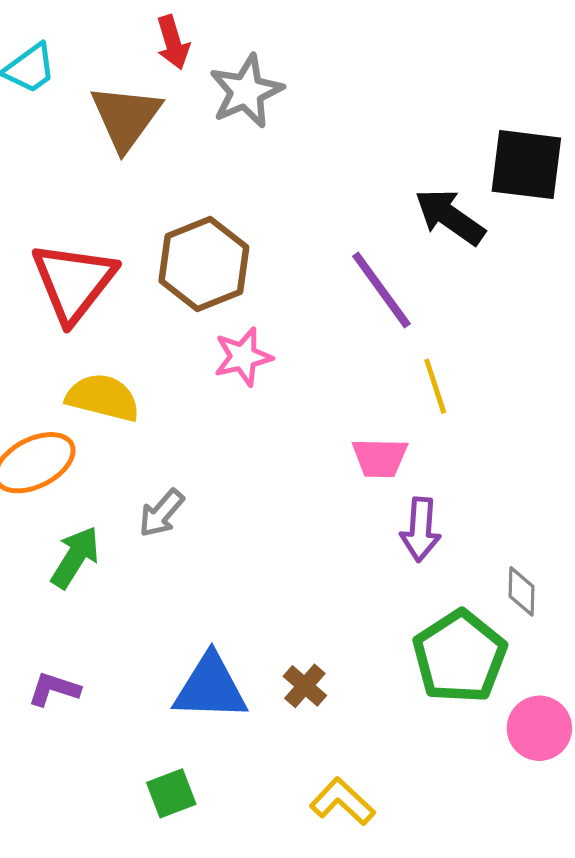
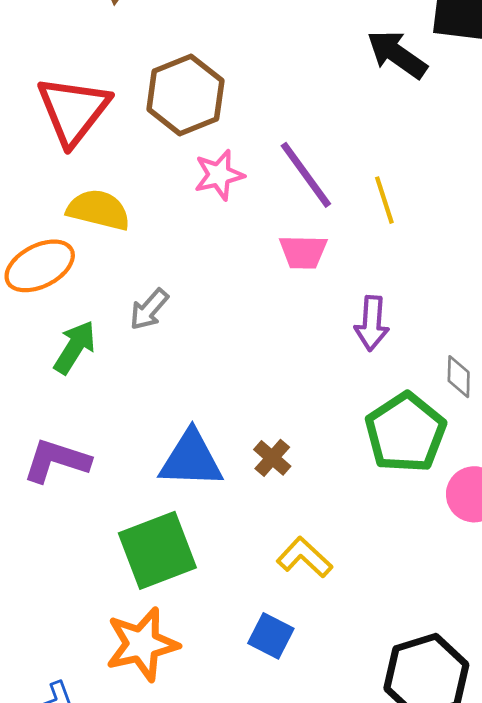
purple line: (381, 290) -> (306, 175), moved
pink trapezoid: (380, 458) -> (303, 252), moved
purple L-shape: (54, 689) -> (56, 461), size x1.5
green square: (171, 793) -> (157, 550), size x1.8

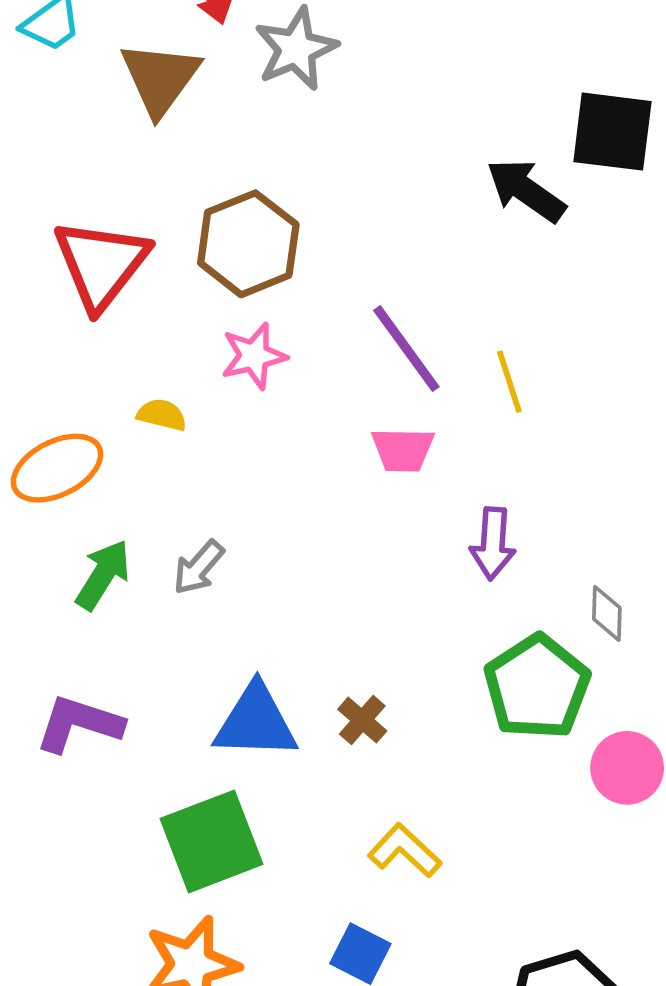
pink star: (219, 175) -> (254, 356), moved
yellow semicircle: (99, 210) -> (162, 415), moved, size x0.6
gray arrow: (149, 309) -> (199, 567), moved

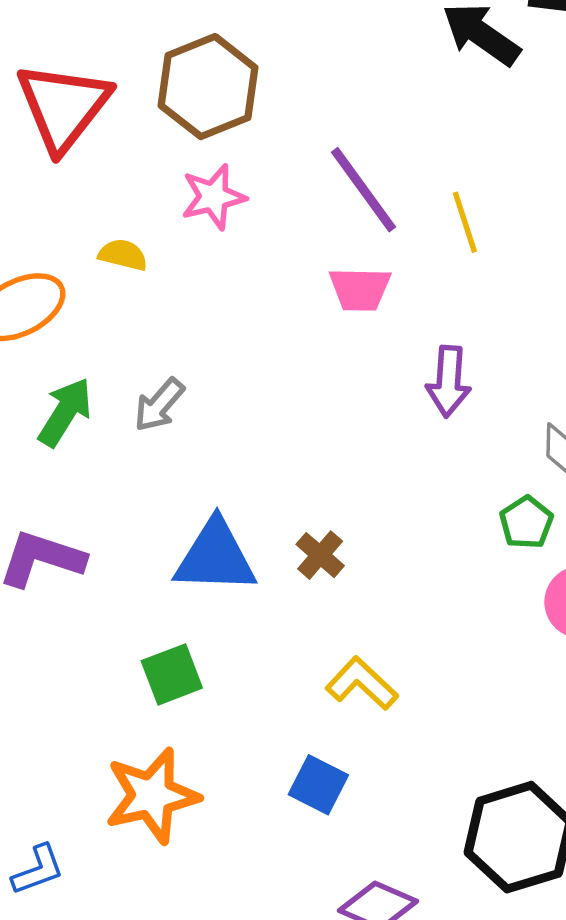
green pentagon: (537, 687) -> (526, 522), moved, size x0.5
green square: (211, 841) -> (172, 674), size x0.6

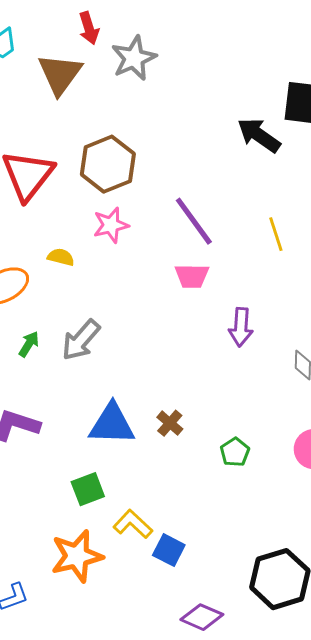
yellow line: (465, 222) -> (276, 234), moved
gray arrow: (159, 405) -> (81, 340), size x1.4
green arrow: (65, 412) -> (29, 344), size x0.7
green pentagon: (526, 522) -> (235, 452), moved
yellow L-shape: (362, 683) -> (133, 524), moved

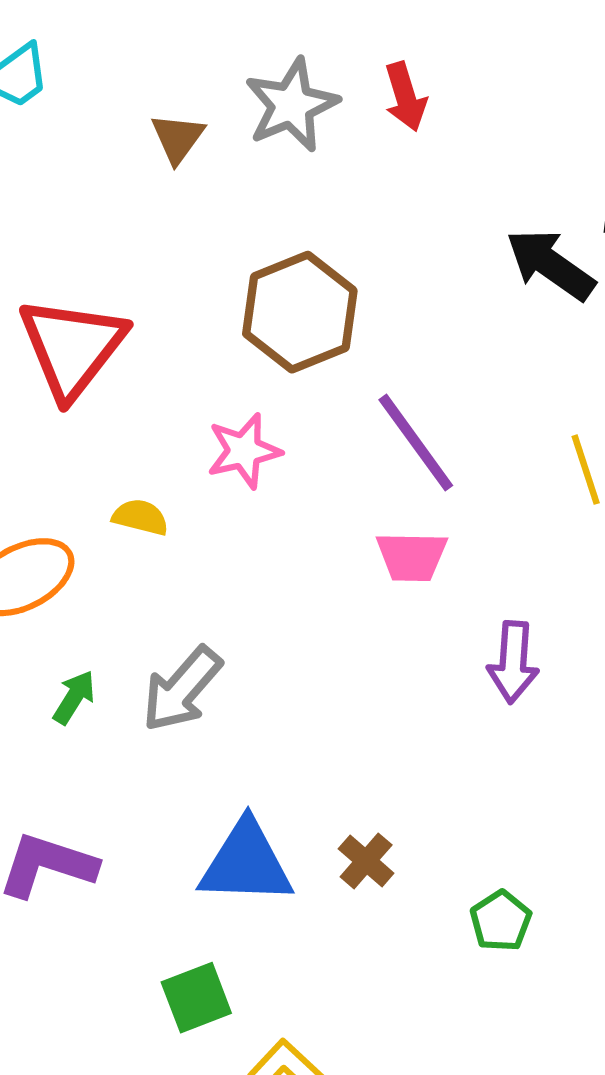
red arrow: (89, 28) -> (405, 97), moved
brown triangle: (60, 74) -> (178, 138), moved, size x0.6
brown hexagon: (108, 164) -> (300, 312), moved

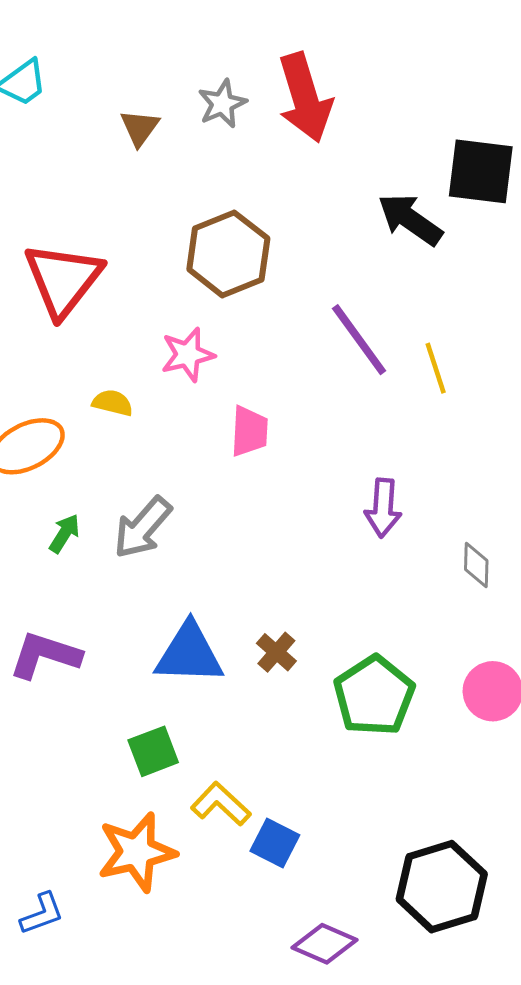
red arrow: (405, 97) -> (305, 98), size x1.8
gray star: (292, 105) -> (222, 104), size x0.7
purple line: (416, 443) -> (359, 340), moved
pink trapezoid: (412, 556) -> (249, 431), moved, turned -88
green pentagon: (501, 921) -> (374, 696), size x1.8

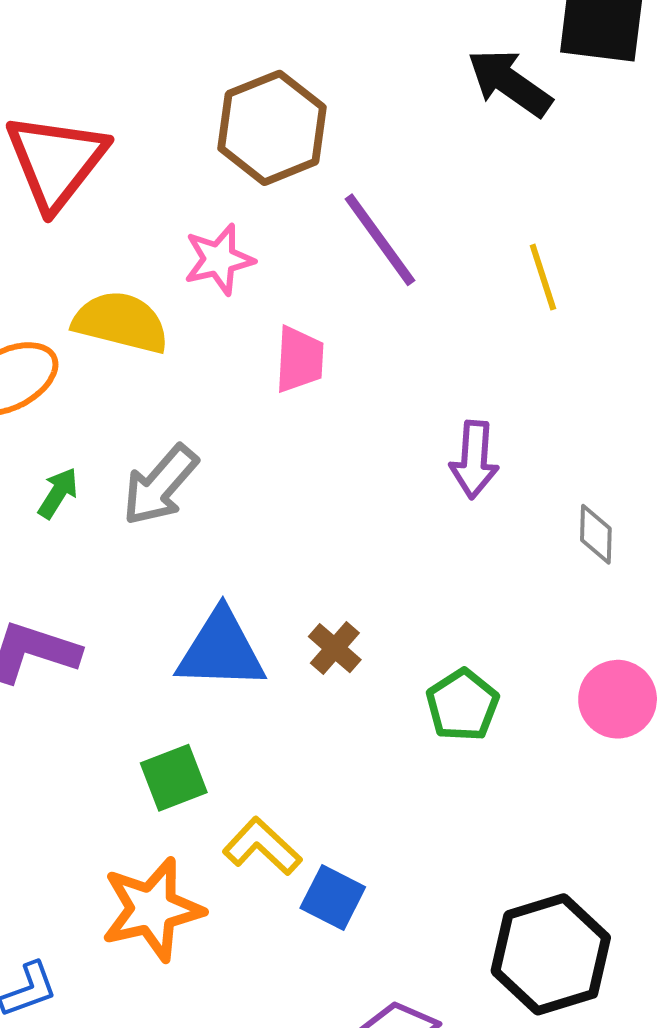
purple line: (359, 340) -> (380, 240), moved
yellow semicircle: (113, 403) -> (121, 322), size x1.8
green pentagon: (374, 696) -> (462, 705), size x0.7

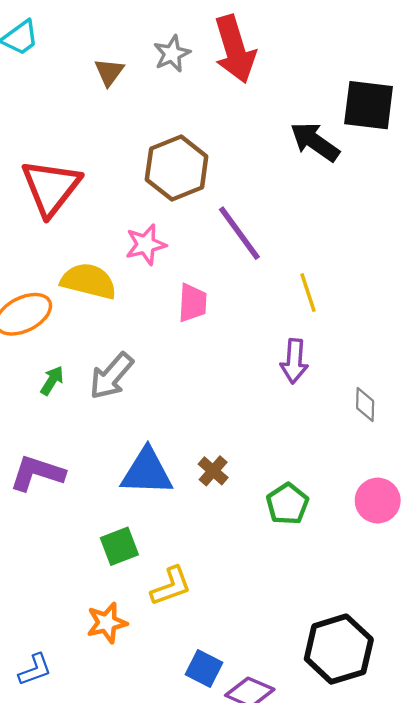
yellow line: (543, 277) -> (308, 293), moved
yellow L-shape: (262, 846) -> (171, 586), turned 117
blue square: (333, 897) -> (204, 668), moved
orange star: (152, 909) -> (107, 623), size x0.7

